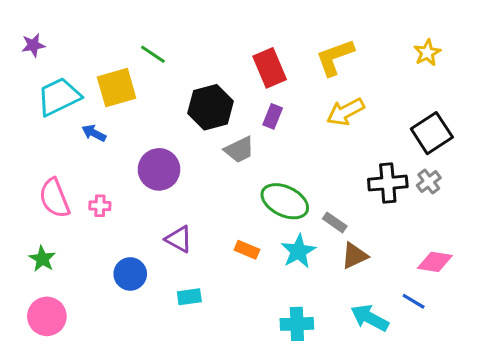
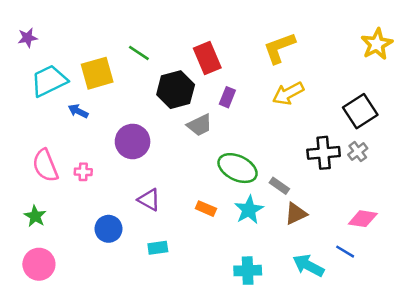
yellow star: (427, 53) -> (377, 44), moved, size x1.4
green line: (153, 54) -> (139, 53), moved
red rectangle: (270, 68) -> (207, 58), moved

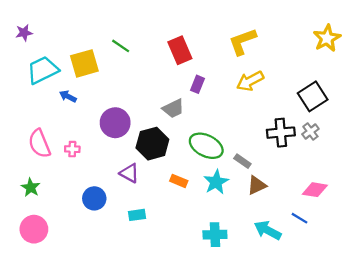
black hexagon: (176, 90) -> (152, 144), moved

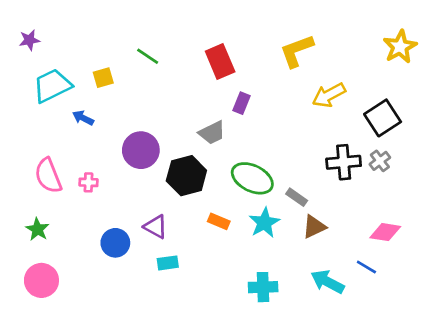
yellow square: (84, 63) -> (103, 78), size x0.6
yellow arrow: (250, 81) -> (329, 95), moved
purple triangle: (129, 173) -> (156, 227), moved

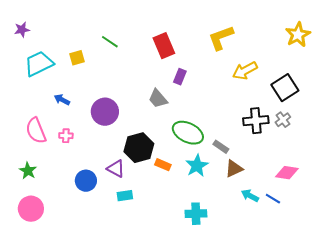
blue arrow: (83, 118) -> (62, 100), moved
gray trapezoid: (212, 133) -> (158, 99), turned 75
black hexagon: (186, 176) -> (139, 148), moved
cyan arrow: (327, 282) -> (250, 196), moved, size x0.7

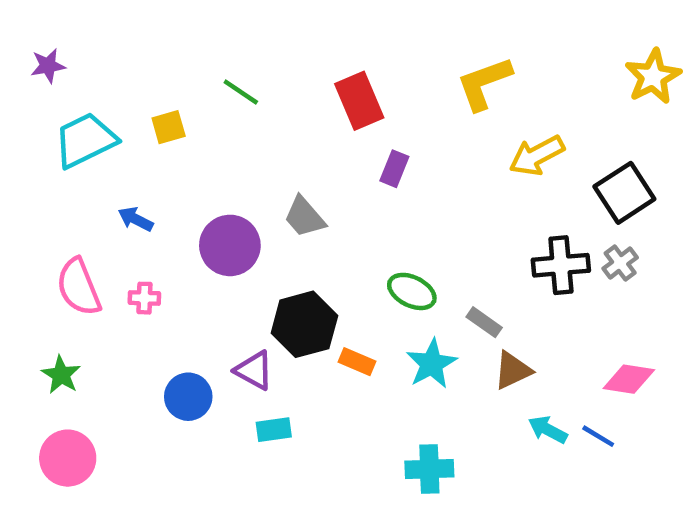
gray trapezoid: (158, 99) -> (304, 217), moved
green ellipse: (188, 133) -> (412, 291), size x0.7

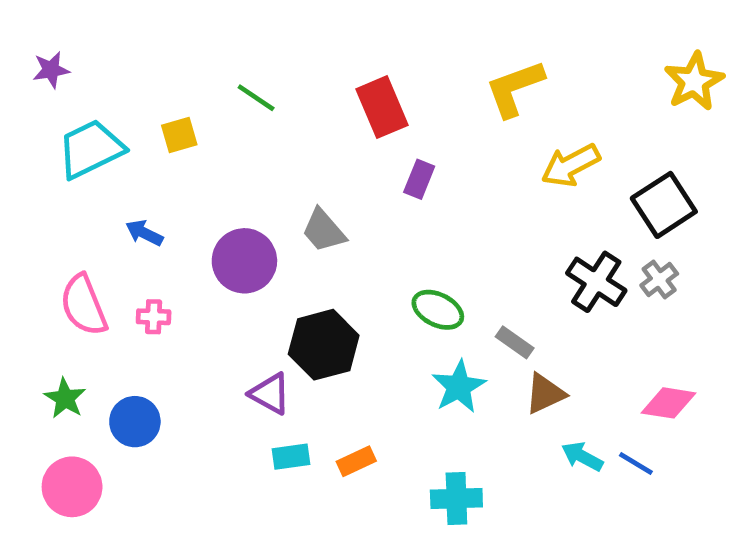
black cross: (561, 265) -> (596, 282), turned 38
orange rectangle: (357, 362) -> (356, 461), moved, turned -48
blue circle: (188, 397) -> (135, 422), moved

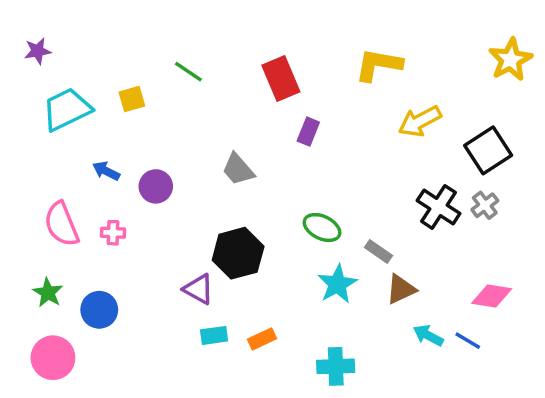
yellow L-shape: (515, 88) -> (379, 65), turned 30
purple circle: (244, 261) -> (156, 186), moved, size x0.7

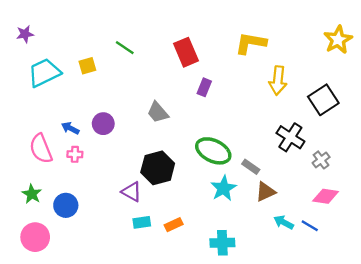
yellow arrow: (420, 121) -> (278, 81), turned -56
blue arrow: (106, 171) -> (70, 128), moved
gray cross: (485, 205) -> (321, 160), moved
green ellipse: (322, 228) -> (213, 151), size x1.4

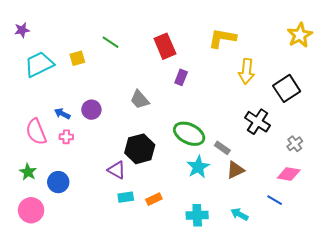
gray cross: (321, 160) -> (295, 144), moved
cyan arrow: (284, 222) -> (239, 214), moved

